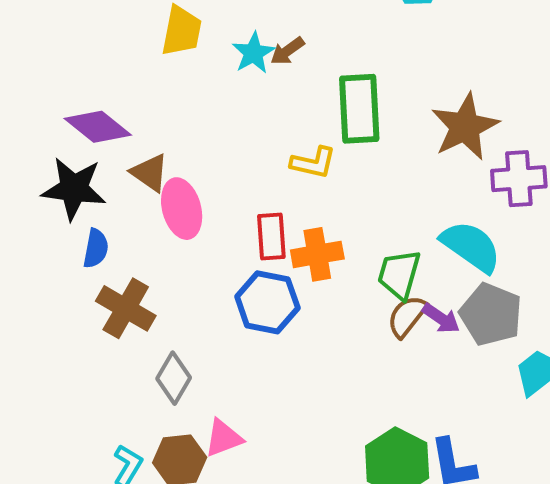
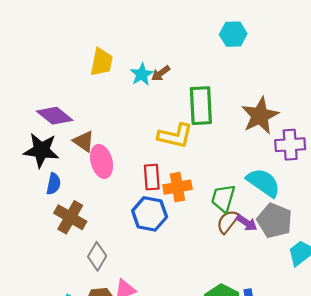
yellow L-shape: (313, 163) -> (175, 136), size x1.4

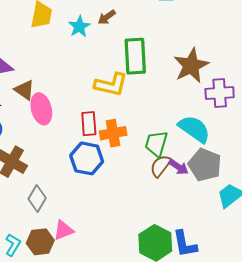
brown arrow: (161, 73) -> (107, 17), moved

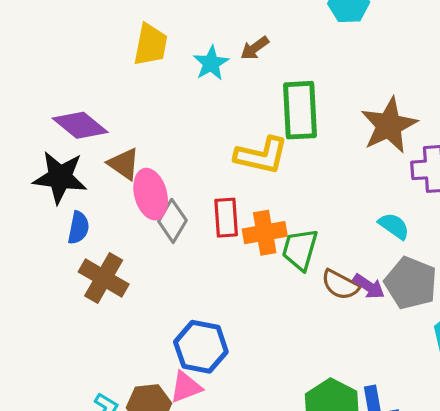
cyan semicircle: (194, 129) -> (394, 226), size x0.6
green trapezoid: (156, 144) -> (300, 249), moved
blue hexagon: (87, 158) -> (201, 347), moved
brown semicircle: (161, 166) -> (340, 285), turned -100
gray diamond: (37, 199) -> (172, 221), moved

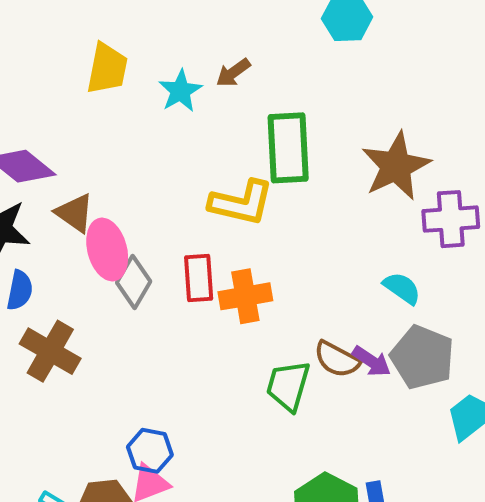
green trapezoid: (300, 249) -> (288, 386), moved
blue hexagon: (201, 347) -> (150, 451), moved, size x0.7

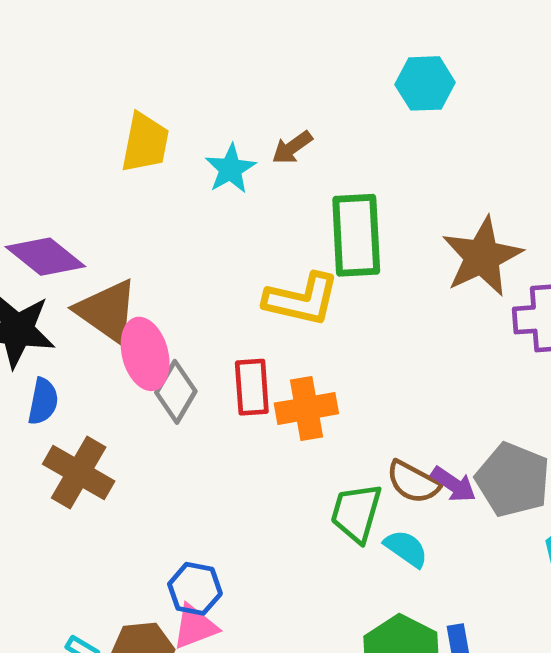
brown triangle: (75, 213) -> (107, 311), size x1.4
cyan semicircle: (402, 288) -> (406, 548), moved

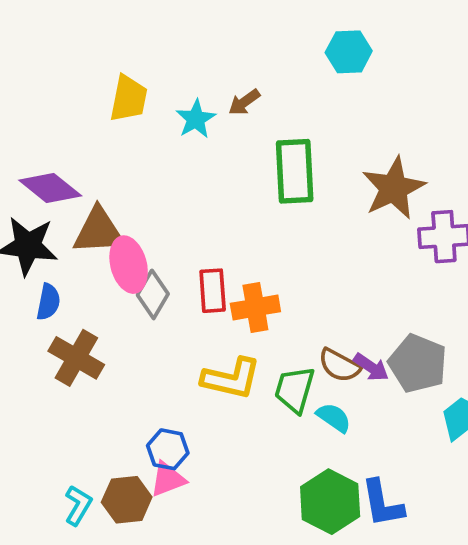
yellow L-shape: (302, 299) -> (231, 378), moved
brown triangle: (107, 311) -> (99, 231), turned -38

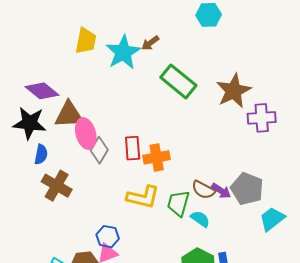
cyan star: (196, 119) -> (123, 52), size x1.6
green rectangle: (295, 171) -> (178, 81), turned -48

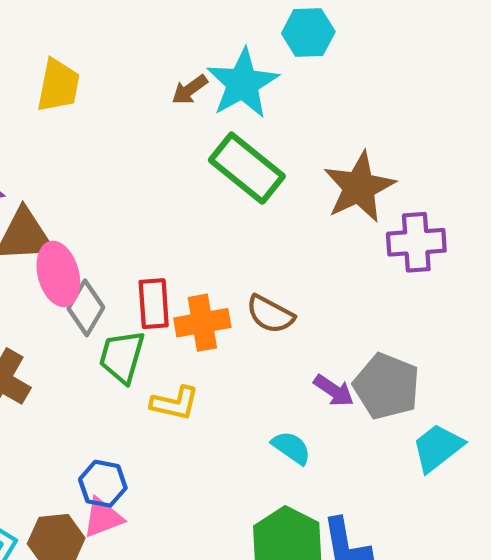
cyan star: (123, 52) -> (243, 83), moved
brown semicircle: (203, 190) -> (270, 314), moved
yellow L-shape: (143, 197) -> (175, 403), size x0.7
green trapezoid: (178, 203) -> (122, 357), moved

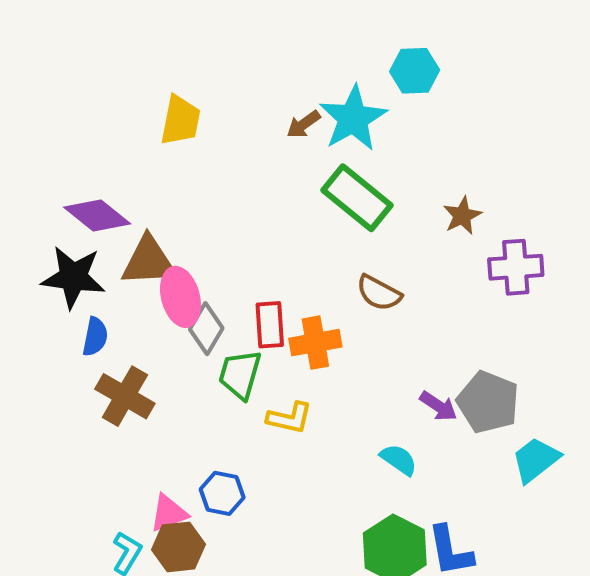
brown star: (359, 187) -> (462, 216), size x0.6
brown semicircle: (270, 314) -> (379, 293), moved
pink triangle: (103, 518) -> (169, 513), moved

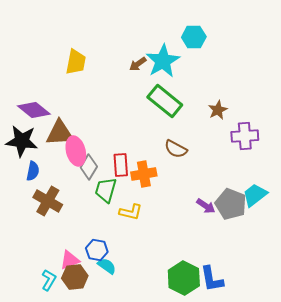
cyan semicircle: (399, 460) -> (107, 266), moved
cyan trapezoid: (536, 460) -> (255, 195), moved

